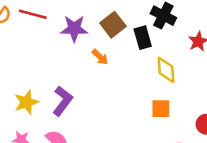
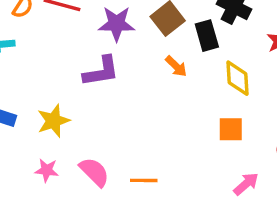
orange arrow: (100, 57) -> (176, 66), moved
purple L-shape: (63, 101) -> (101, 71), moved, turned 44

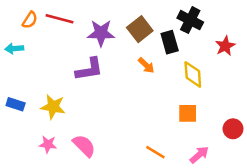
yellow star: (53, 121) -> (53, 107), turned 30
orange line: (144, 180) -> (155, 152), moved, turned 30

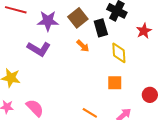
purple L-shape: (89, 69) -> (39, 49), turned 40

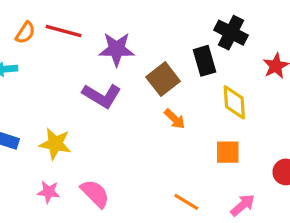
brown square: (78, 18) -> (163, 79), moved
orange arrow: (83, 46) -> (175, 119), moved

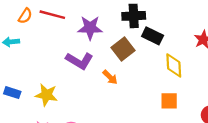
black cross: (231, 33) -> (134, 16), moved, turned -30
black rectangle: (205, 61) -> (153, 36), turned -48
orange arrow: (175, 119) -> (110, 77), moved

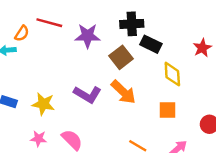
orange semicircle: (25, 16) -> (22, 33), moved
purple L-shape: (79, 61) -> (88, 94), moved
orange arrow: (110, 77) -> (123, 92), moved, size x1.6

